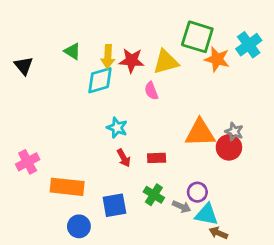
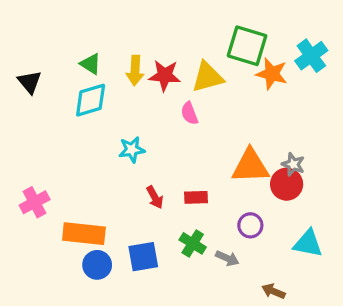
cyan diamond: (100, 80) -> (91, 100), moved
cyan star: (117, 128) -> (132, 150), moved, turned -30
purple circle: (197, 192) -> (250, 225), moved
cyan triangle: (207, 215) -> (308, 243), moved
blue circle: (79, 226) -> (97, 265), moved

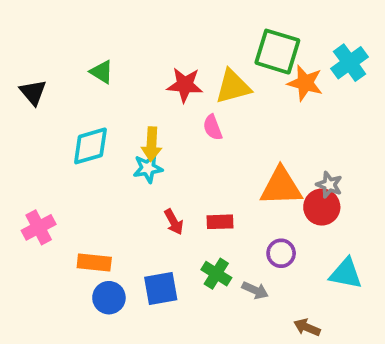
yellow arrow: (135, 70) -> (152, 144), moved
cyan diamond: (91, 100) -> (90, 146), moved
orange rectangle: (84, 234) -> (94, 263), size x0.7

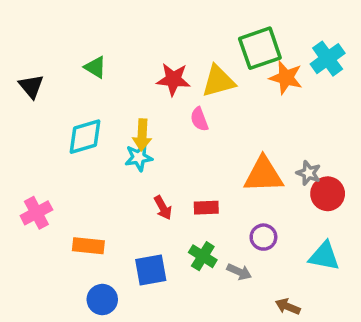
green square: (277, 52) -> (260, 48), turned -36
red circle: (322, 207) -> (328, 194), moved
blue circle: (109, 298) -> (102, 300), moved

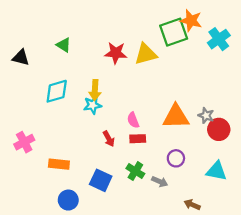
orange star: (286, 78) -> (191, 21), moved
black triangle: (31, 86) -> (21, 58), turned -36
pink semicircle: (199, 119) -> (133, 120), moved
blue square: (151, 270) -> (101, 180), turned 35

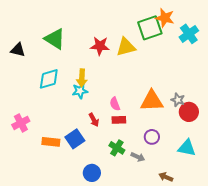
green triangle: (64, 45) -> (55, 39), size x1.6
blue square: (101, 180) -> (75, 139), moved, turned 30
blue circle: (68, 200) -> (92, 173), moved

